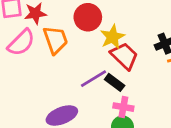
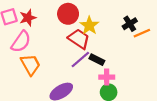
orange trapezoid: (55, 40) -> (30, 65), moved
red trapezoid: (124, 56) -> (79, 39), moved

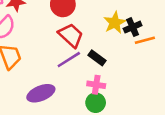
yellow star: (89, 25) -> (115, 23), moved
black rectangle: (97, 60) -> (97, 58), moved

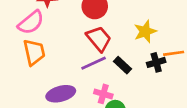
black cross: (133, 27) -> (156, 62), moved
pink cross: (96, 85) -> (103, 94), moved

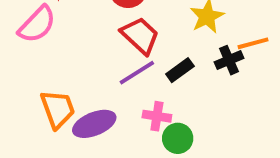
orange trapezoid: (34, 52) -> (58, 109), moved
black rectangle: (123, 65) -> (180, 70), turned -72

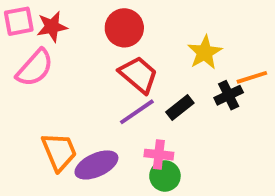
green circle: (178, 138) -> (165, 176), moved

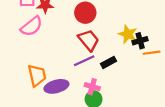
yellow star: (205, 52) -> (128, 34), turned -30
black cross: (229, 95) -> (140, 41), moved

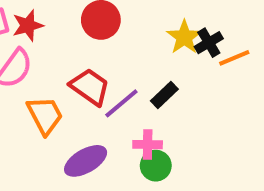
yellow star: (128, 34) -> (184, 37), turned 30
red trapezoid: (89, 40) -> (90, 87), moved
orange trapezoid: (37, 75) -> (45, 115), moved

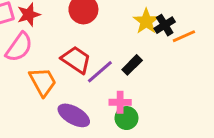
purple ellipse: (86, 161) -> (74, 115), turned 60

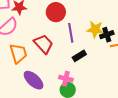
yellow star: (146, 21) -> (95, 29), turned 30
purple line: (100, 72) -> (71, 33), moved, turned -72

